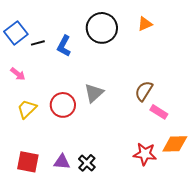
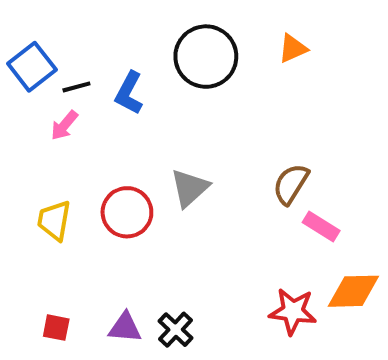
pink arrow: (18, 74) -> (64, 125), moved, turned 91
yellow trapezoid: (27, 109) -> (54, 220), turned -35
red square: (28, 162) -> (56, 328), size x0.6

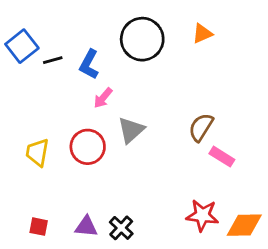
pink arrow: (64, 125) -> (103, 98), moved
orange diamond: (353, 291) -> (244, 225), moved

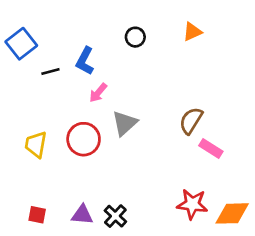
black circle: (142, 39) -> (135, 37), size x0.5
black line: (53, 60) -> (50, 72), moved

